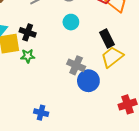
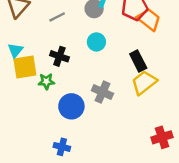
black cross: (28, 32) -> (59, 56), moved
blue circle: (88, 81) -> (71, 106), moved

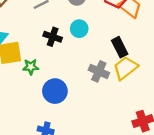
black cross: (59, 56) -> (53, 37), moved
gray cross: (102, 92) -> (99, 71), moved

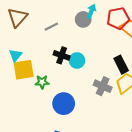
cyan circle: (79, 29) -> (77, 60), moved

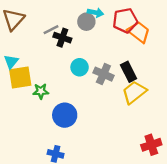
cyan arrow: (91, 11) -> (95, 13), turned 80
black cross: (62, 55) -> (62, 38), moved
gray cross: (103, 86) -> (103, 74), moved

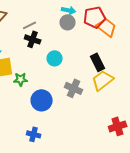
gray circle: (86, 22) -> (68, 22), moved
black cross: (62, 38) -> (33, 39), moved
gray cross: (103, 74) -> (74, 88), moved

